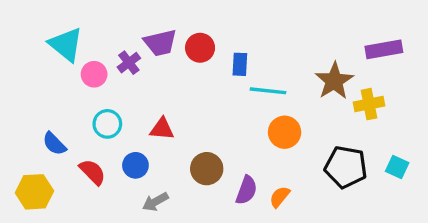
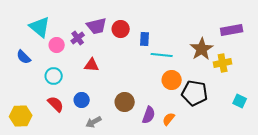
cyan circle: (107, 124) -> (54, 76), moved
red triangle: (162, 129) -> (92, 65), moved
blue semicircle: (54, 144) -> (24, 57), moved
black pentagon: (346, 167) -> (195, 93), moved

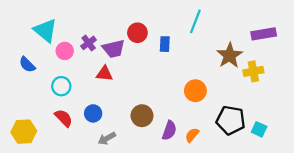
purple trapezoid: (97, 26) -> (114, 49), moved
cyan line: (162, 55) -> (195, 21), moved, turned -75
black pentagon: (195, 93) -> (231, 120), moved
cyan square: (240, 101) -> (259, 129), moved

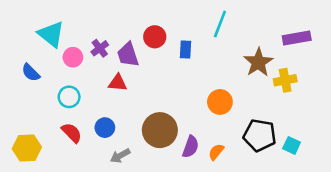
purple trapezoid: (114, 49) -> (128, 55), turned 85
brown circle: (142, 116) -> (160, 130), size x1.4

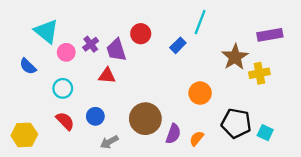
blue rectangle: (185, 50) -> (178, 45), moved, turned 42

